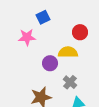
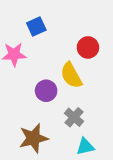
yellow semicircle: (68, 52) -> (71, 75), turned -120

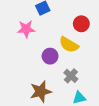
yellow semicircle: (71, 75) -> (69, 45), turned -30

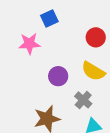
yellow semicircle: (69, 45) -> (93, 71), moved

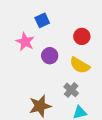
pink star: (29, 44) -> (25, 42), turned 30
purple circle: (58, 76) -> (50, 56), moved

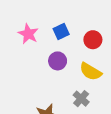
blue square: (42, 20) -> (61, 31), moved
pink star: (25, 42) -> (28, 34), moved

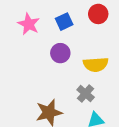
red circle: (93, 40) -> (98, 14), moved
yellow semicircle: (91, 71) -> (96, 64), turned -35

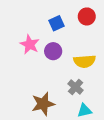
pink star: (29, 24) -> (30, 44), moved

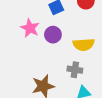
gray cross: (76, 87) -> (75, 70), turned -32

